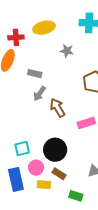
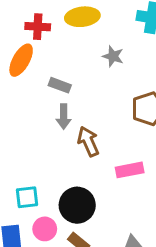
gray arrow: (40, 94) -> (64, 117), turned -42

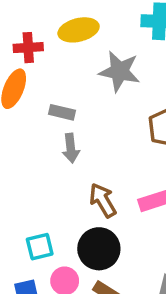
gray star: (113, 56) -> (120, 71), size x1.6
brown arrow: (88, 141) -> (103, 200), moved

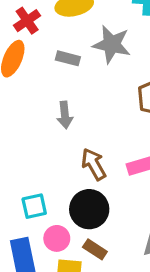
red cross: (28, 48) -> (27, 21), turned -32
gray rectangle: (62, 112) -> (68, 58), moved

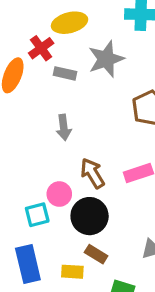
red cross: (27, 21) -> (41, 48), moved
gray star: (112, 44) -> (106, 59), turned -30
pink circle: (57, 238) -> (59, 194), moved

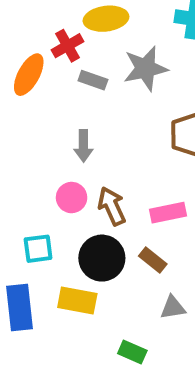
pink circle: (59, 194) -> (72, 198), moved
brown rectangle: (96, 254) -> (153, 260), moved
yellow rectangle: (72, 272) -> (77, 300), moved, size x1.4

